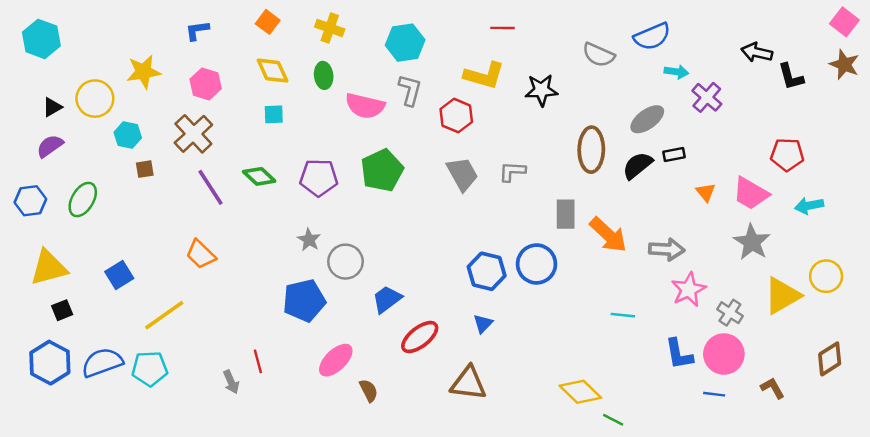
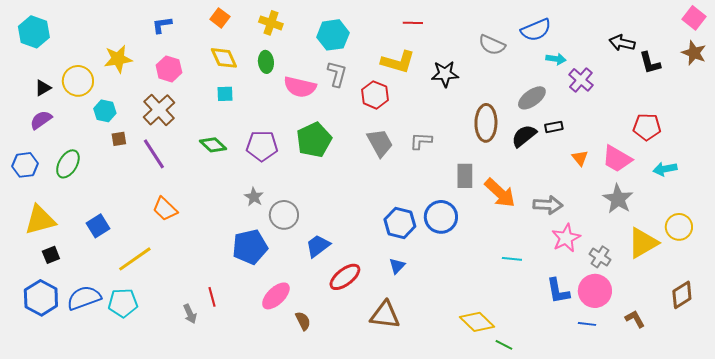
purple line: (210, 187) -> (154, 154), moved

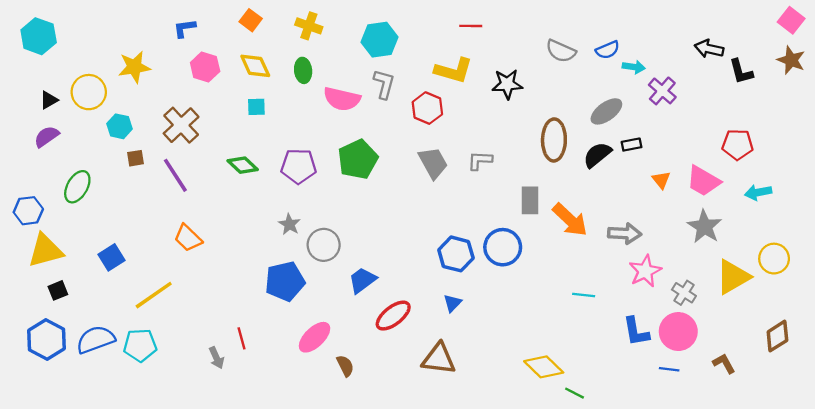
blue semicircle: (536, 30) -> (608, 50), moved, size x0.7
pink hexagon: (169, 69) -> (205, 67), moved
blue hexagon: (25, 165) -> (28, 211), moved

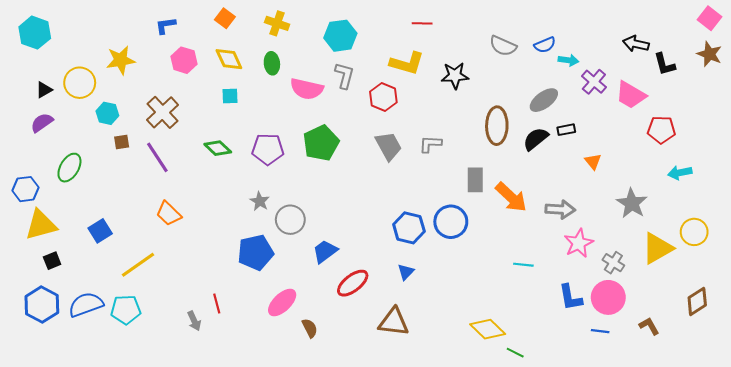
pink trapezoid: (703, 181) -> (631, 95), moved

